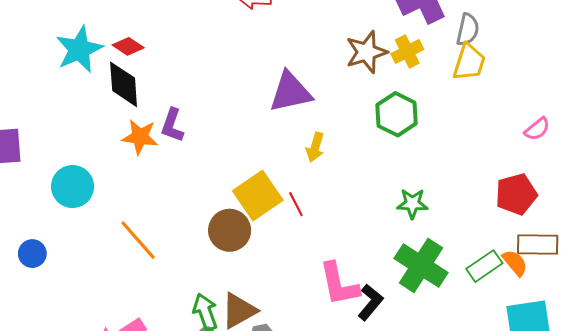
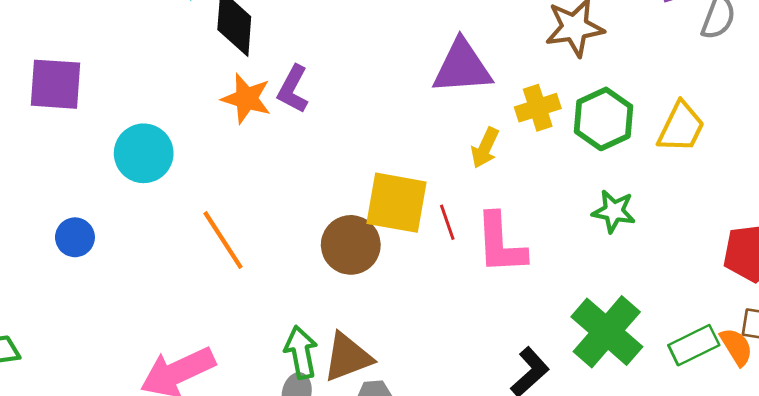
yellow cross: (407, 52) -> (538, 108), moved
yellow trapezoid: (469, 62) -> (681, 127), moved
yellow square: (258, 195) -> (397, 203), turned 36
green star: (412, 204) -> (614, 211), moved
pink L-shape: (339, 284) -> (501, 244), moved

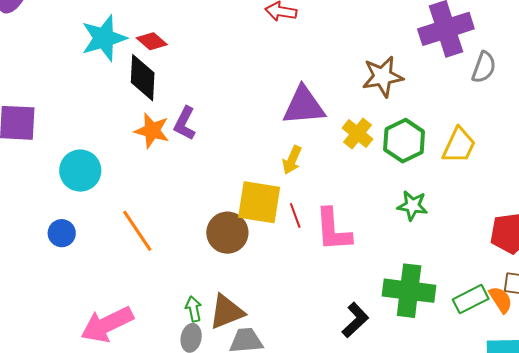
yellow cross: (538, 108) -> (358, 134), turned -32
yellow arrow: (485, 148) -> (292, 160), moved
blue circle: (75, 237) -> (62, 233), moved
green cross: (607, 332) -> (409, 291), turned -33
green arrow: (301, 352) -> (194, 309), size x0.7

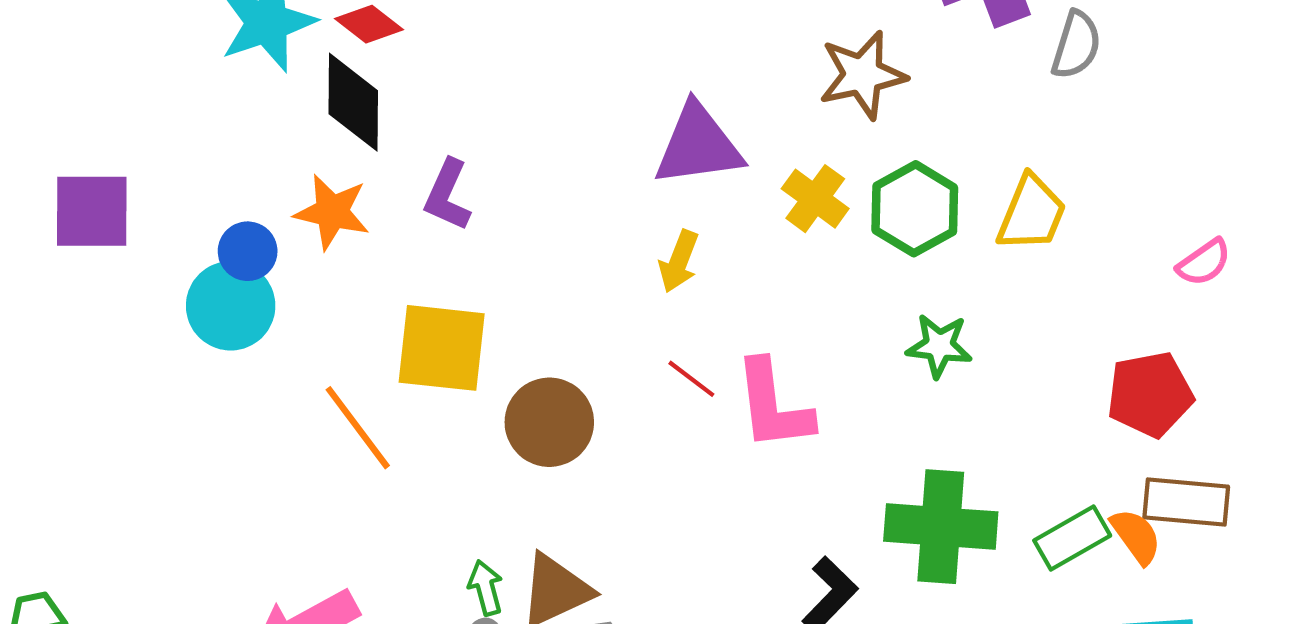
orange star: (152, 131) -> (332, 212), moved
yellow square: (259, 202) -> (442, 348), moved
red line: (295, 215) -> (691, 379), turned -30
blue circle: (62, 233) -> (248, 251), moved

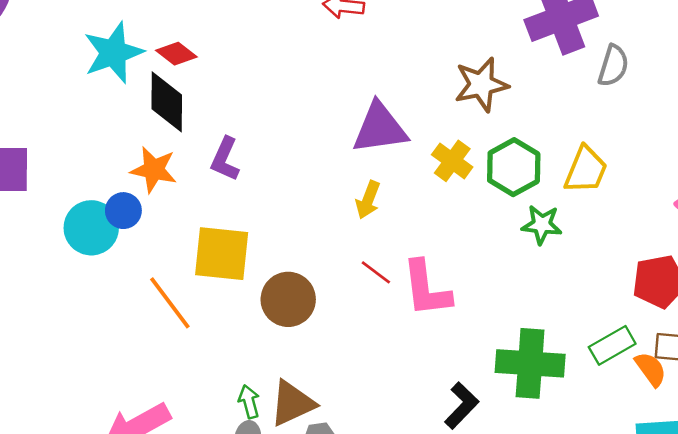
blue circle: (248, 251) -> (123, 211), moved
green star: (939, 346) -> (542, 225), moved
green rectangle: (1072, 538) -> (612, 345), moved

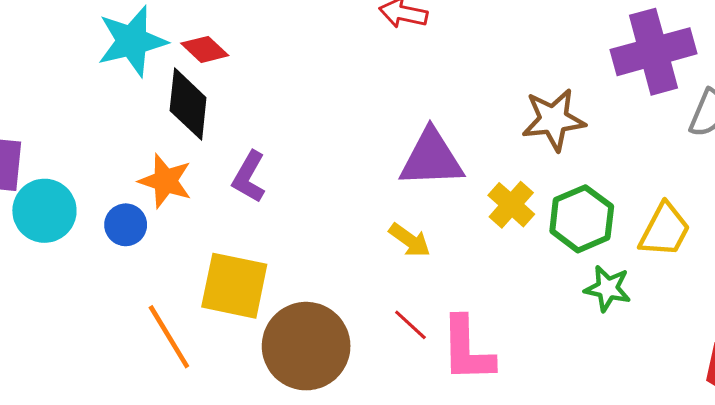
yellow arrow: (368, 200) -> (410, 240), turned -81
cyan circle: (91, 228) -> (44, 211), moved
brown circle: (288, 299) -> (306, 346), size x1.4

